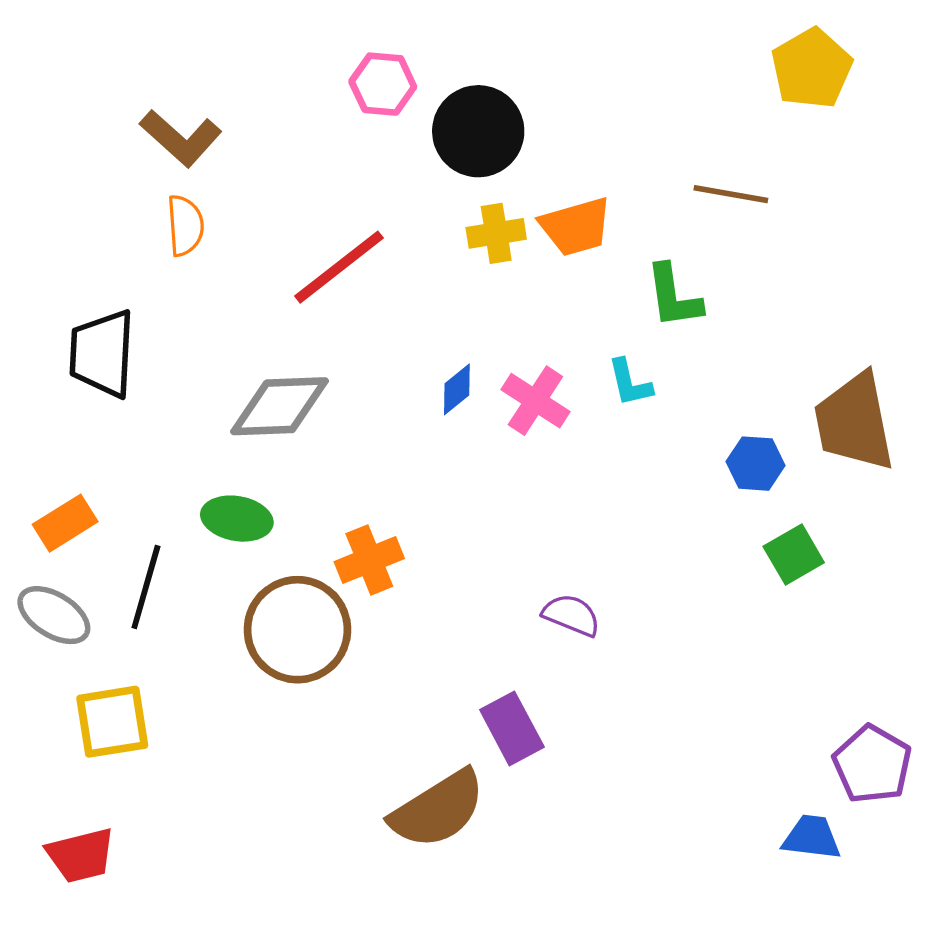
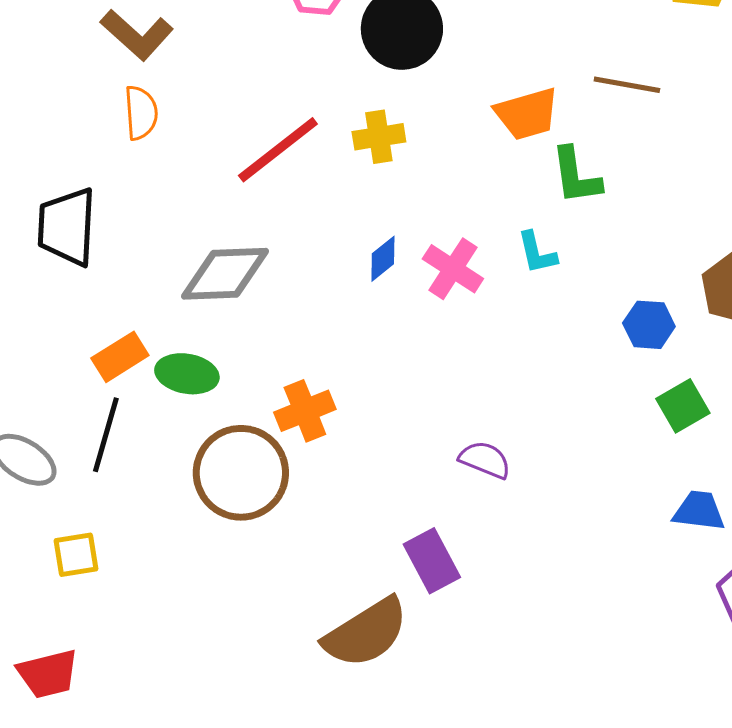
orange trapezoid: (576, 227) -> (527, 114), moved
yellow cross: (496, 233) -> (379, 137), moved
orange rectangle: (65, 523) -> (120, 357), moved
yellow square: (112, 722) -> (76, 555), size x0.7
blue trapezoid: (812, 837) -> (699, 511), moved

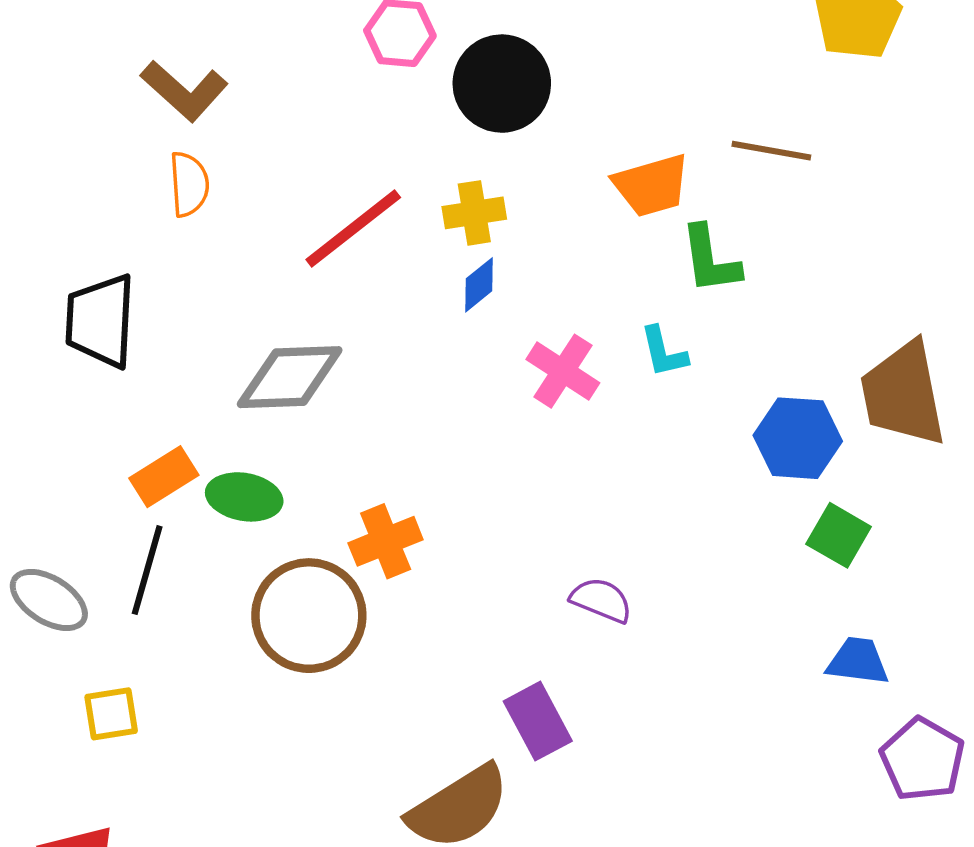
blue diamond: (383, 259) -> (479, 285), moved
blue hexagon: (649, 325) -> (798, 438), size x1.4
green square: (683, 406) -> (839, 535), turned -30

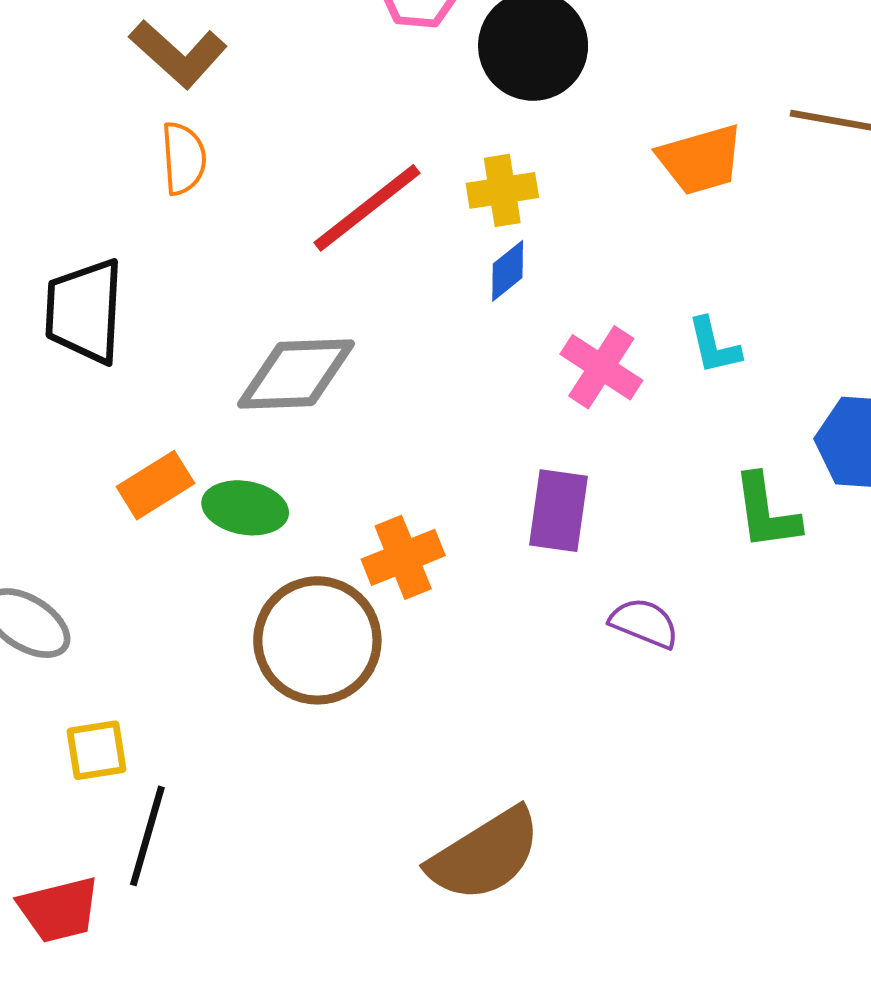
green L-shape: (710, 260) -> (766, 512), moved
black line: (147, 570) -> (147, 836), moved
purple rectangle: (538, 721) -> (559, 511), moved, turned 36

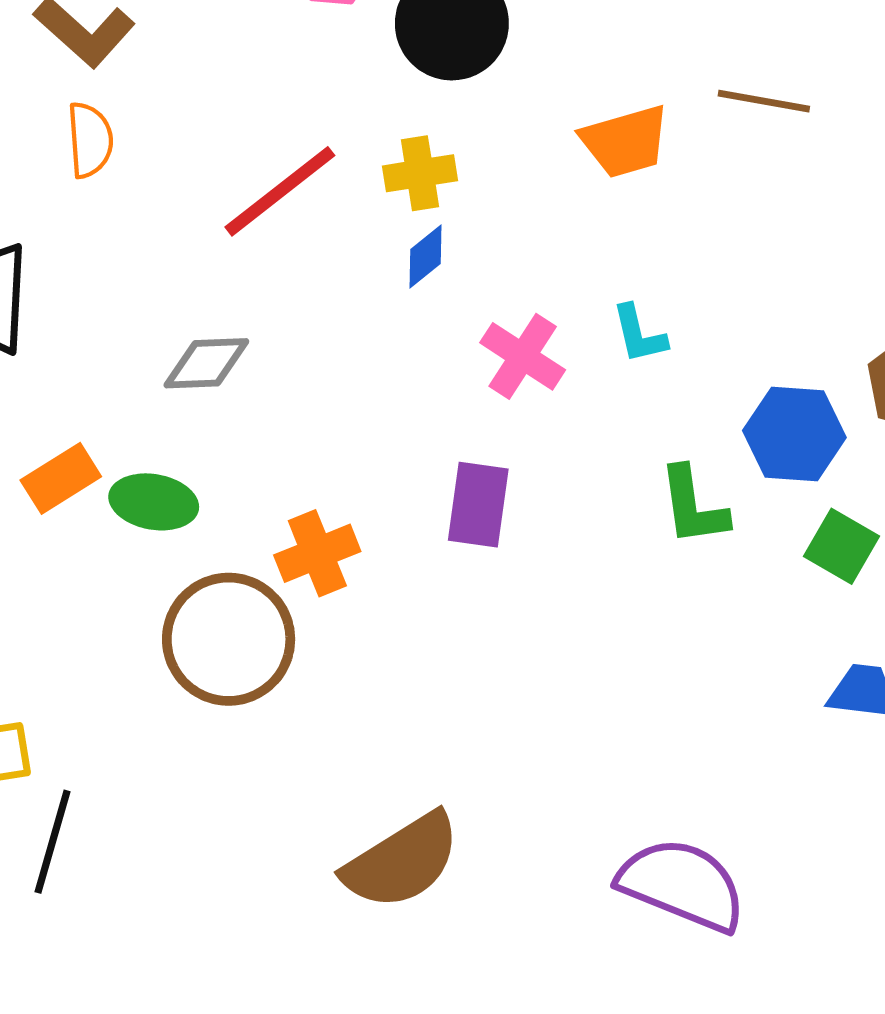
gray diamond: (296, 374) -> (206, 363), size x0.7
purple semicircle: (644, 623) -> (682, 885), moved, size x1.8

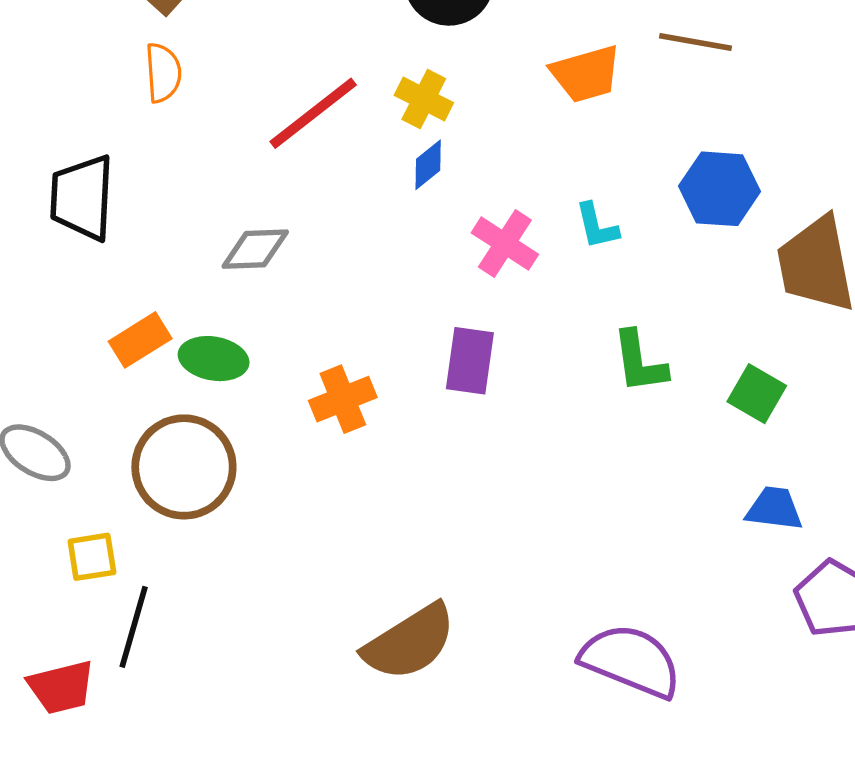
yellow cross: (420, 173) -> (424, 99), turned 36
blue hexagon: (794, 434) -> (720, 189), moved
brown circle: (229, 639) -> (184, 467), moved

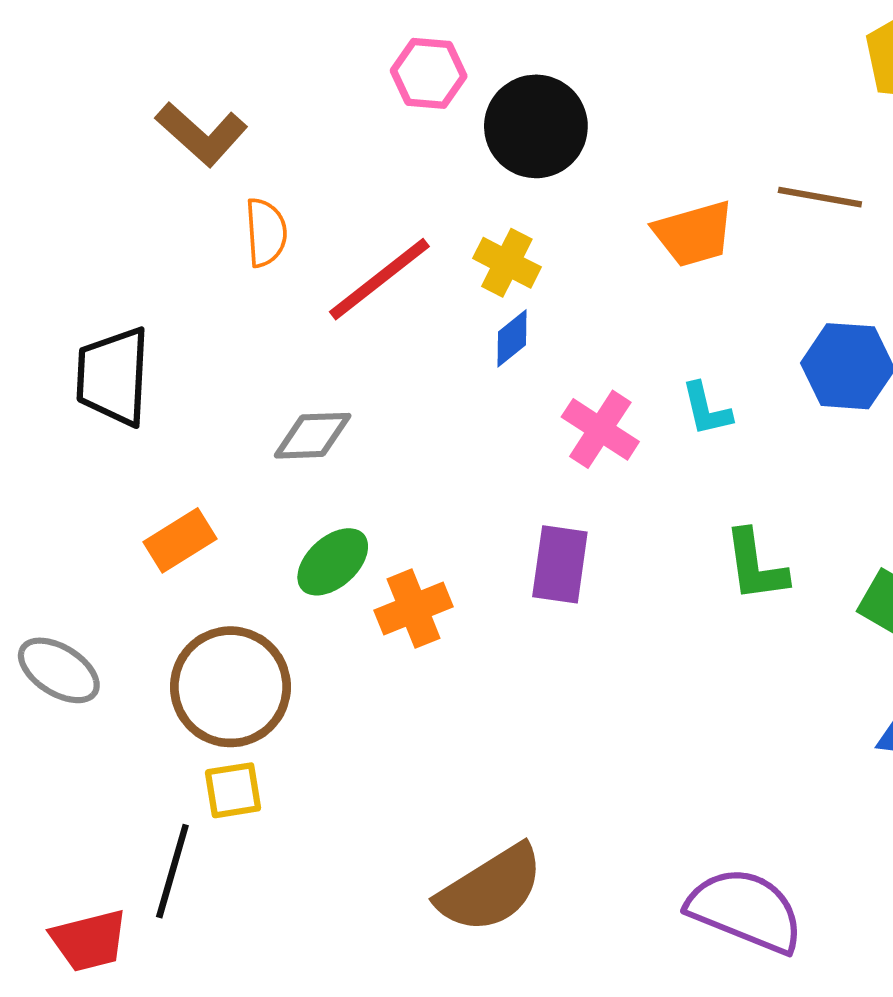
orange semicircle: (163, 73) -> (266, 232), moved
green ellipse: (214, 359) -> (333, 562), moved, turned -52
yellow square: (92, 557) -> (233, 790), moved

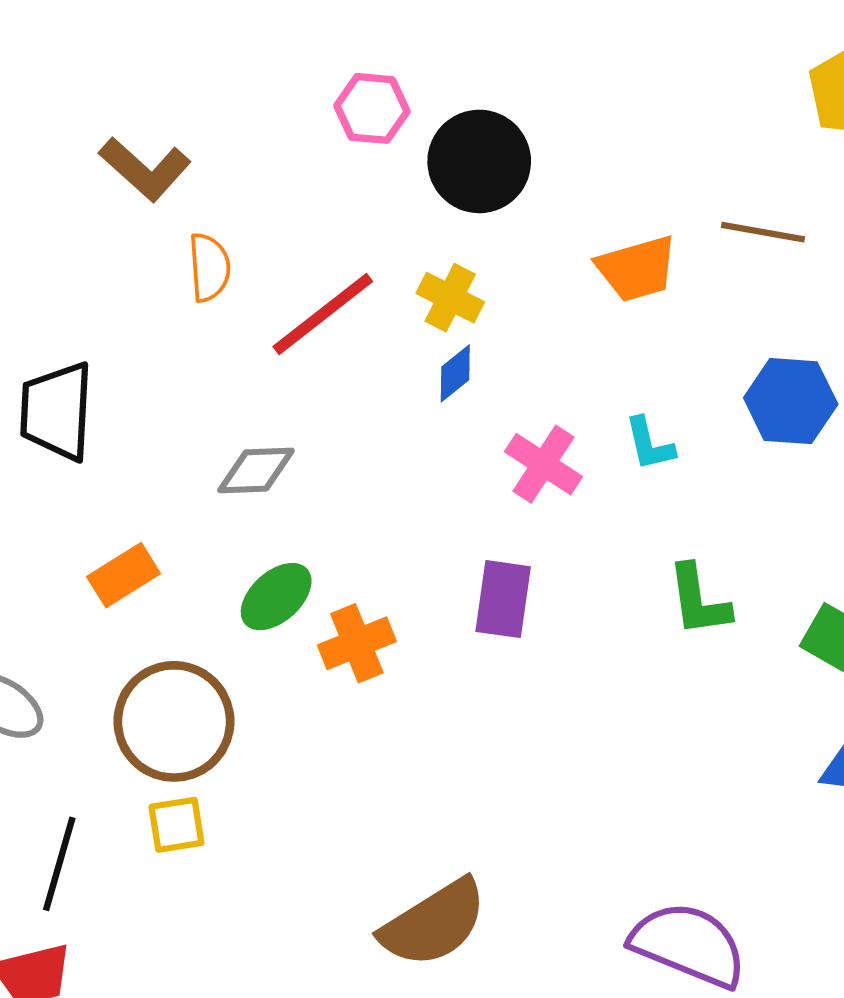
black line: (172, 871) -> (59, 864), moved

